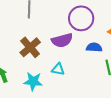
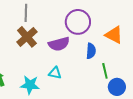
brown cross: (30, 47) -> (27, 37), moved
blue semicircle: (94, 47) -> (91, 51), turned 91

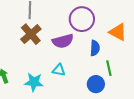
blue circle: (117, 87) -> (96, 84), moved

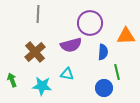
orange triangle: (118, 32) -> (126, 36), turned -30
brown cross: (31, 34) -> (35, 52), moved

